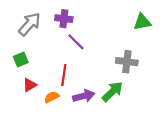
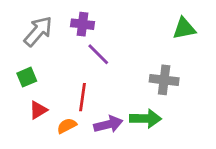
green arrow: (112, 92) -> (145, 119), turned 45

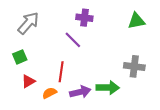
purple cross: (83, 24) -> (84, 18), moved
gray cross: (164, 80) -> (134, 66), moved

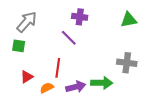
green square: (20, 57) -> (19, 46), moved, turned 32

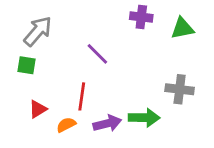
purple cross: (80, 17) -> (141, 17), moved

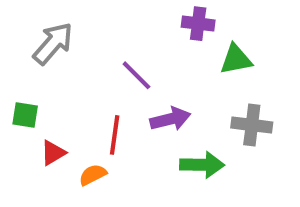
green triangle: (182, 28) -> (236, 59), moved
green square: (26, 65) -> (25, 115), moved
purple arrow: (107, 123) -> (170, 119), moved

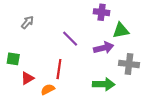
gray arrow: (53, 43) -> (27, 22), size x0.6
purple arrow: (170, 119) -> (104, 48), moved

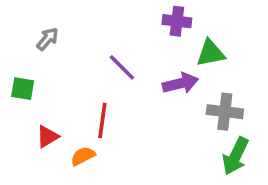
green square: (13, 59) -> (23, 89), moved
green arrow: (104, 84) -> (235, 156), moved, turned 115

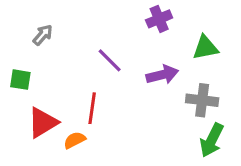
purple cross: (177, 21) -> (159, 19), turned -30
green triangle: (211, 53) -> (205, 48), moved
red triangle: (47, 137) -> (43, 123), size x1.5

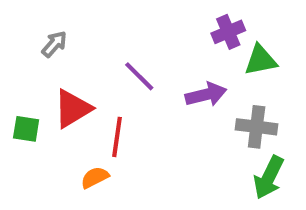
purple cross: (159, 19) -> (228, 32), moved
green square: (20, 80) -> (26, 129), moved
red triangle: (43, 123) -> (73, 109), moved

